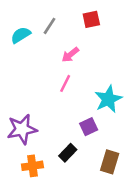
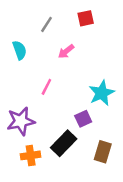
cyan semicircle: (21, 35) -> (20, 50), moved, turned 102
pink line: (65, 83) -> (46, 87), moved
black rectangle: (68, 153) -> (64, 143), size x1.5

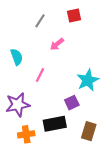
cyan semicircle: (20, 50) -> (17, 57), moved
black rectangle: (64, 143) -> (55, 124), turned 35

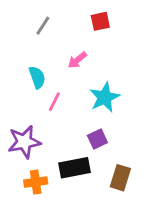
gray line: (40, 21) -> (43, 26), moved
cyan semicircle: (17, 57) -> (37, 77), moved
cyan star: (88, 80) -> (105, 97), moved

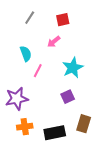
red square: (100, 21) -> (63, 20), moved
black rectangle: (74, 168) -> (55, 133), moved

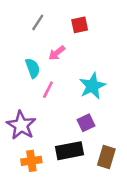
pink arrow: (54, 42) -> (57, 53), moved
purple star: (17, 99) -> (21, 125), turned -30
black rectangle: (55, 133) -> (69, 151), moved

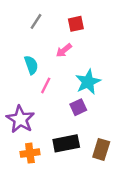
pink arrow: (57, 53) -> (64, 50), moved
purple square: (86, 123) -> (78, 107), moved

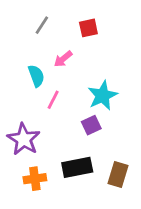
pink arrow: (64, 50) -> (63, 59), moved

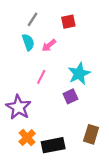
cyan semicircle: (36, 76) -> (28, 42), moved
black rectangle: (77, 167) -> (53, 145), moved
orange cross: (35, 179) -> (27, 138), turned -35

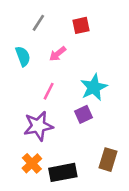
cyan semicircle: (28, 42) -> (23, 56), moved
purple star: (18, 107) -> (38, 126), moved, turned 30

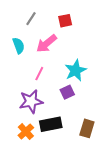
pink arrow: (58, 54) -> (47, 43), size x1.5
black rectangle: (63, 172) -> (51, 124), moved

